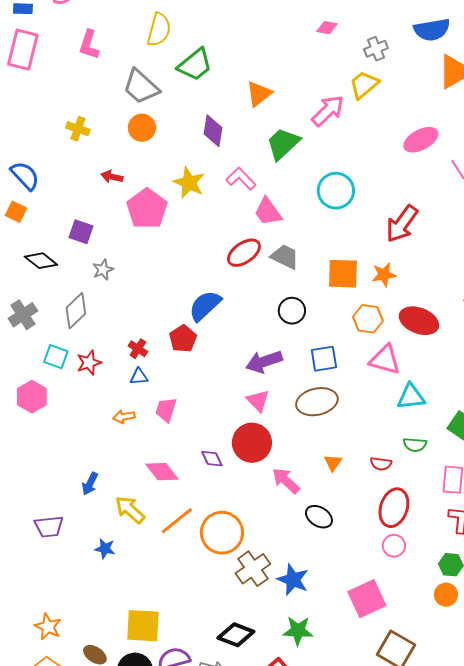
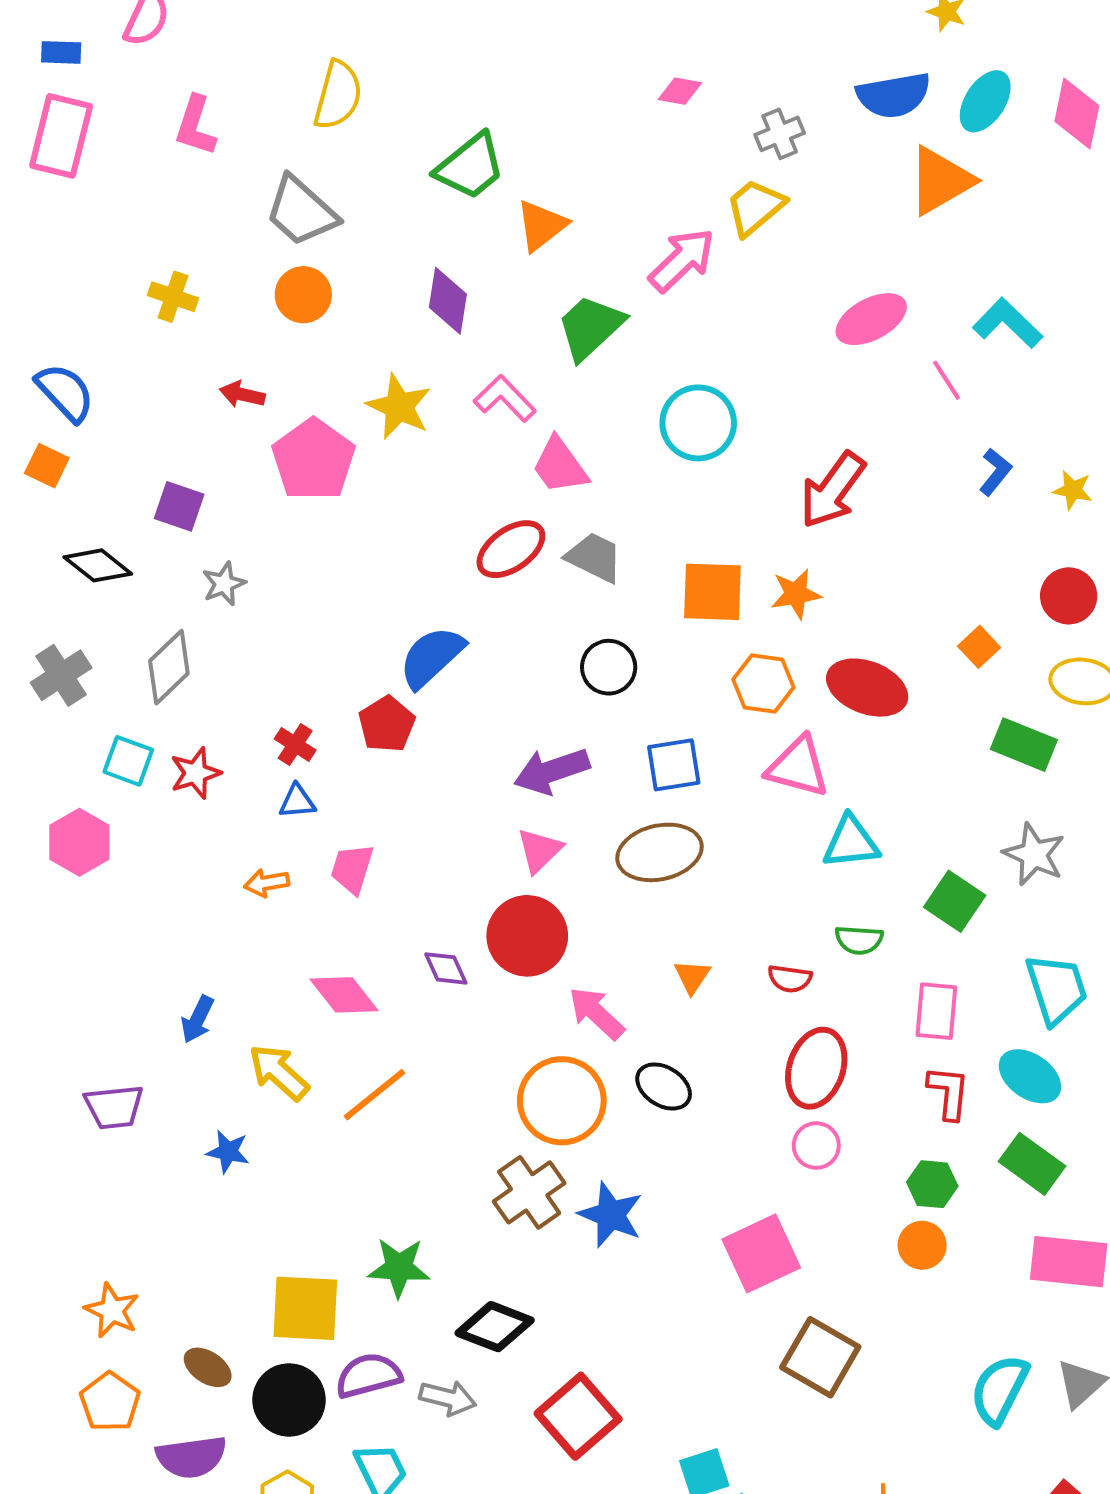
green trapezoid: (195, 65) -> (470, 166), moved
pink triangle: (258, 401) -> (539, 850), turned 30
orange circle: (222, 533) -> (562, 1101), moved
green star: (298, 631) -> (399, 1268), moved

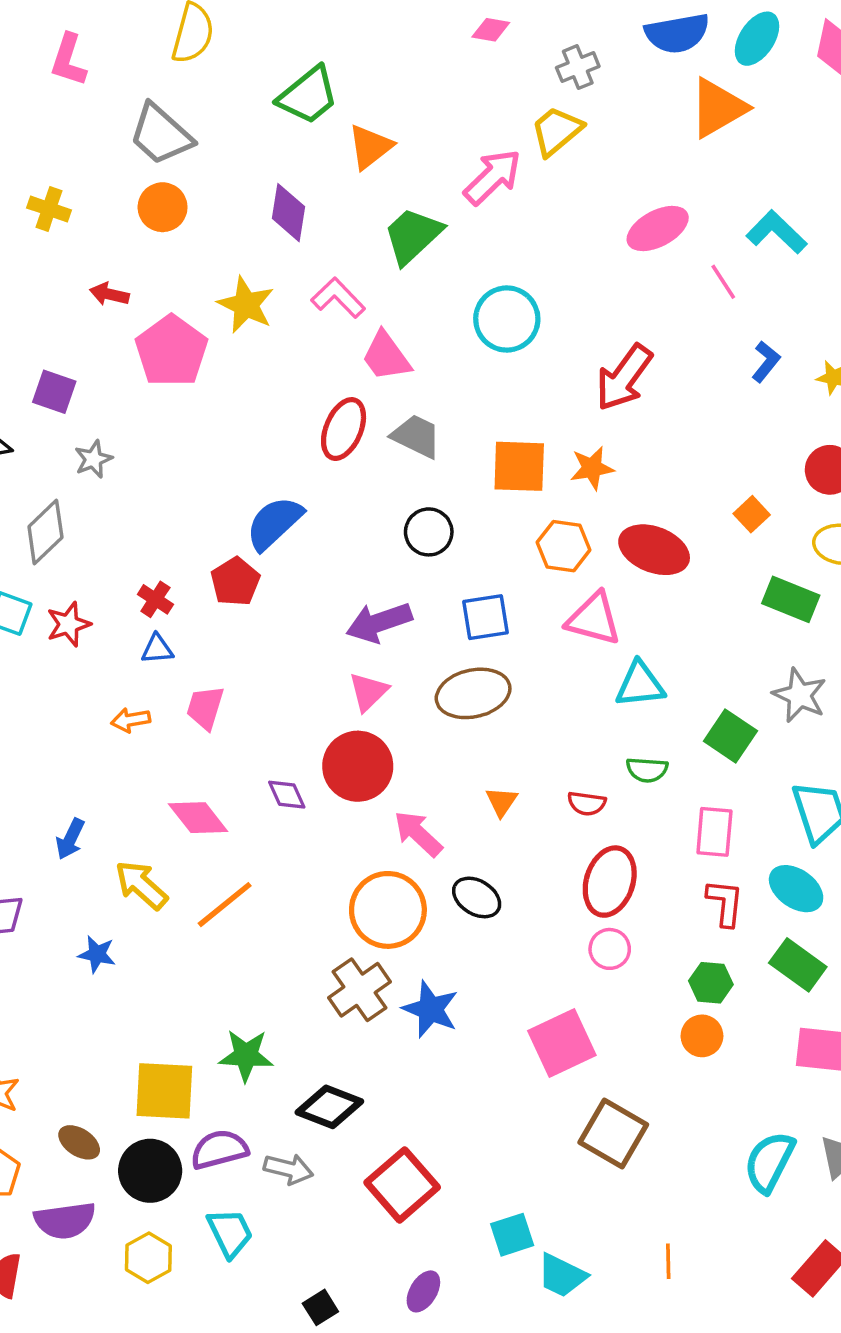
red ellipse: (511, 549) -> (344, 429), turned -32

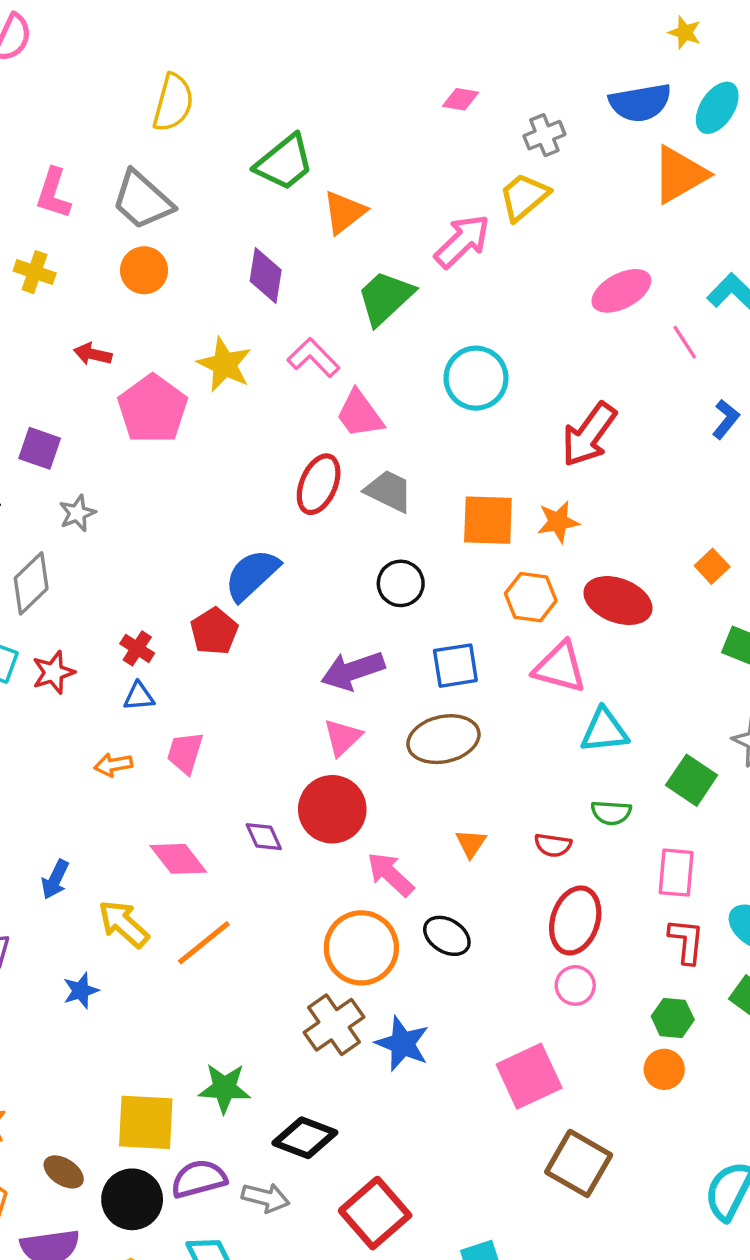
pink L-shape: (68, 60) -> (53, 193), moved
blue star: (97, 954) -> (81, 991), turned -30

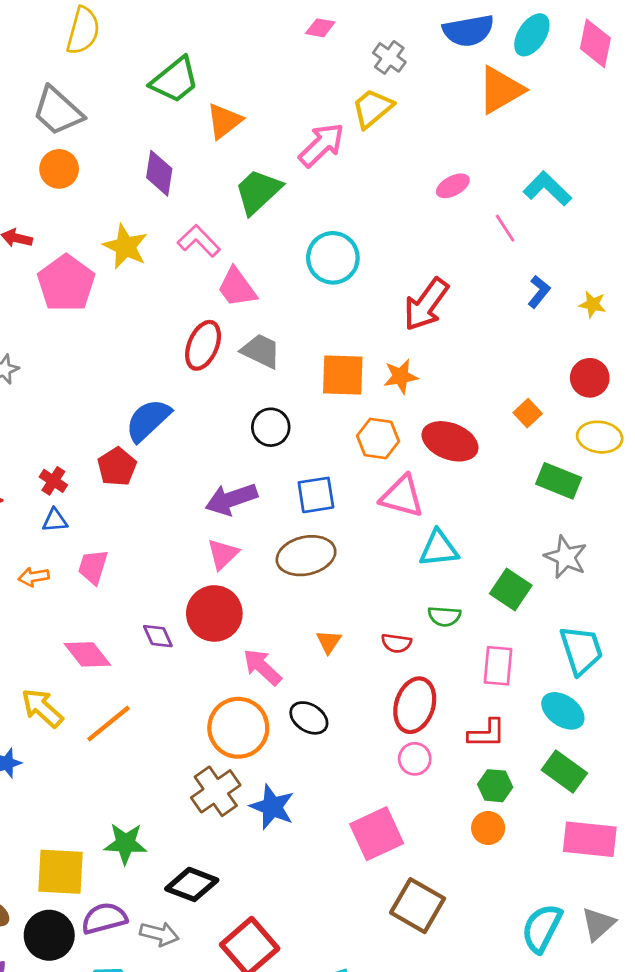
gray cross: (544, 135) -> (389, 57), turned -32
pink ellipse: (621, 291) -> (453, 186), size x0.7
red L-shape: (686, 941) -> (487, 733), moved, turned 84

